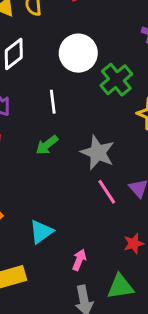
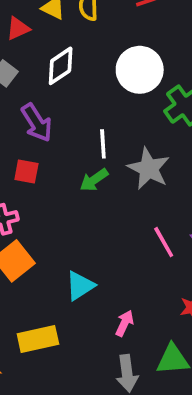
white line: (53, 102) -> (103, 144), moved
gray star: (98, 153) -> (149, 169), moved

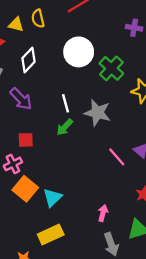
red square: (26, 172) -> (26, 140), moved
cyan triangle: (80, 286) -> (52, 198), moved

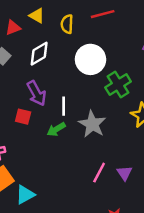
yellow semicircle: (38, 19) -> (67, 24), moved
purple arrow: (21, 99) -> (36, 93), moved
red square: (26, 140) -> (23, 117), moved
pink line: (117, 157) -> (99, 173), turned 54

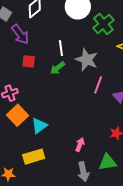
purple arrow: (36, 93) -> (20, 34), moved
pink line: (99, 173) -> (98, 85), moved

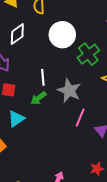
cyan triangle: (39, 126) -> (16, 119), moved

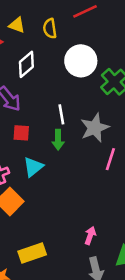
gray star: (69, 91) -> (95, 128), turned 30
green arrow: (38, 98) -> (58, 140), turned -49

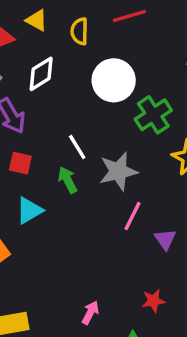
white line: (61, 114) -> (77, 147), turned -30
green arrow: (58, 140) -> (68, 180), turned 144

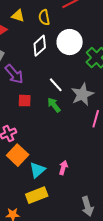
white diamond: (41, 74) -> (40, 46), moved
cyan triangle: (29, 210) -> (37, 170), moved
pink arrow: (90, 313) -> (63, 168), moved

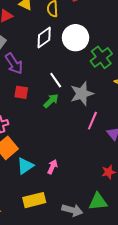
green arrow: (54, 105) -> (51, 101), turned 77
yellow rectangle: (37, 195) -> (34, 200), moved
gray arrow: (87, 206) -> (72, 210), turned -66

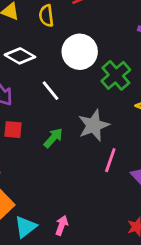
white diamond: (44, 37) -> (20, 56), moved, turned 70
white line: (56, 80) -> (51, 91), moved

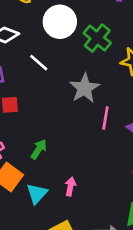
green arrow: (53, 138) -> (39, 149), moved

